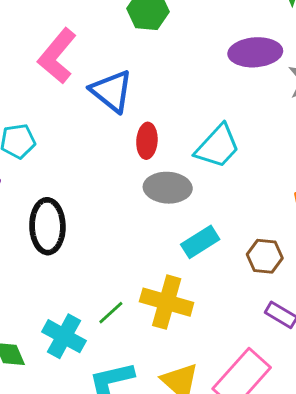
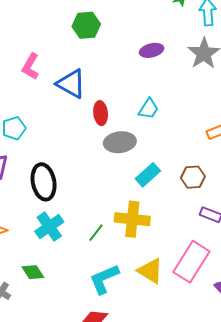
purple ellipse: (255, 52) -> (152, 50), moved, size x0.7
pink L-shape: (57, 56) -> (30, 66), size x0.7
cyan trapezoid: (217, 146) -> (149, 109), size x0.7
cyan cross: (64, 336) -> (49, 227), moved, turned 36

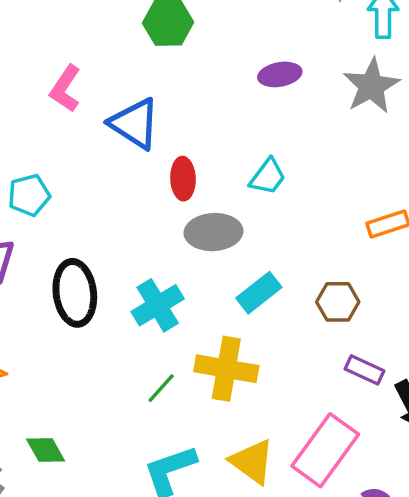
cyan cross: (49, 227) -> (158, 305), moved

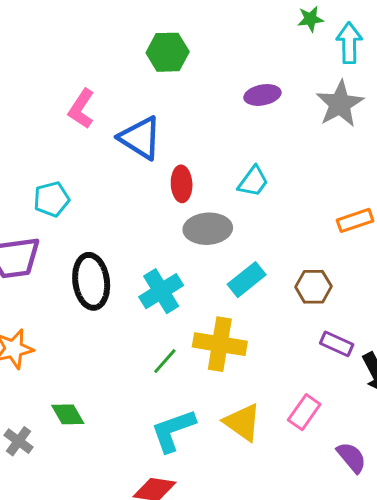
pink rectangle: (325, 450) -> (304, 412), size x0.6

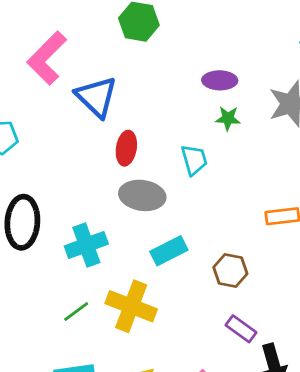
green star: (310, 19) -> (228, 118), moved
pink L-shape: (81, 109) -> (47, 58), size x1.4
cyan trapezoid: (253, 181) -> (194, 160), turned -64

